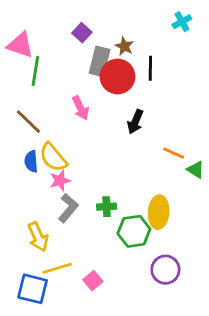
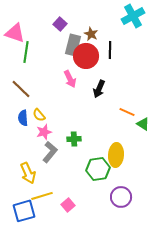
cyan cross: (182, 22) -> (133, 16), size x1.6
pink arrow: (81, 108) -> (70, 79), moved
yellow semicircle: (53, 157) -> (39, 115), size x0.6
green cross: (107, 207) -> (74, 139), moved
blue square: (33, 289) -> (24, 211), turned -30

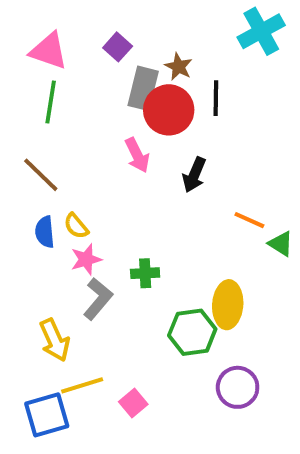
pink triangle: (15, 33) -> (49, 51), moved

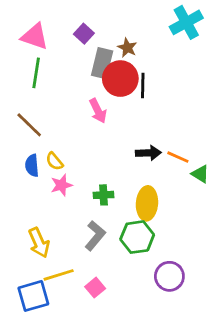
black line: (216, 98) -> (143, 86), moved
black arrow: (194, 175) -> (148, 153), moved, turned -115
gray L-shape: (98, 299) -> (95, 236), moved
yellow ellipse: (228, 305) -> (147, 203), moved

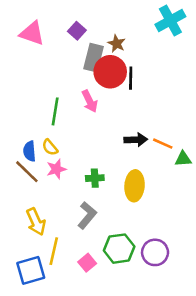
green line: (36, 73) -> (55, 111), moved
brown line: (29, 125) -> (27, 172), moved
green triangle: (200, 174) -> (183, 159), turned -36
green hexagon: (137, 237) -> (119, 249), moved
yellow line: (59, 275) -> (54, 251), turned -60

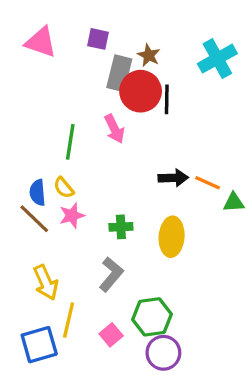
cyan cross: (170, 20) -> (217, 59), moved
purple square: (77, 31) -> (98, 39), turned -30
purple circle: (155, 252) -> (163, 353), moved

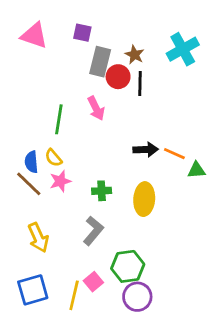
brown star: (149, 55) -> (135, 55), moved
red circle: (141, 91) -> (118, 77), size x0.7
yellow line: (69, 320) -> (74, 295), moved

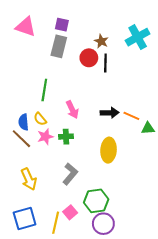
gray rectangle: (100, 62) -> (59, 46), moved
pink arrow: (96, 108) -> (72, 110), moved
green cross: (102, 191) -> (66, 137), moved

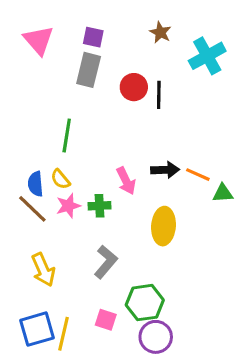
pink triangle: (26, 27) -> (39, 40), turned 30
brown star: (101, 41) -> (160, 32), moved
pink arrow: (72, 110) -> (126, 181), moved
pink square: (70, 212) -> (106, 320), turned -32
yellow line: (56, 223) -> (64, 334), moved

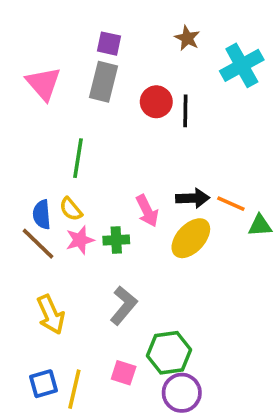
pink triangle: (39, 40) -> (44, 84), moved
yellow ellipse: (163, 226) -> (191, 238), moved, turned 39
blue square: (37, 329) -> (44, 384), size x0.7

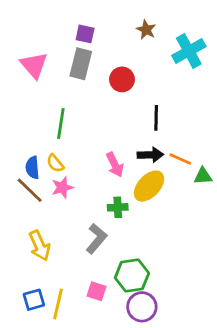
black line: (185, 111) -> (156, 118), moved
green cross: (116, 240) -> (118, 207), moved

